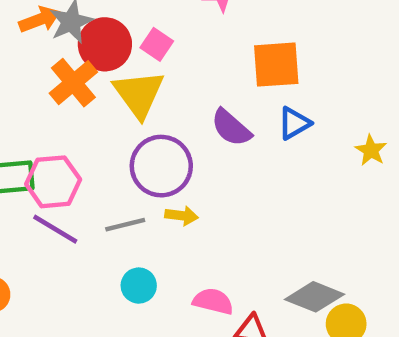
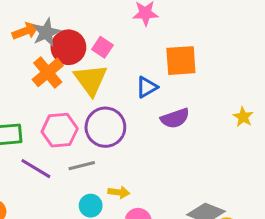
blue triangle: (294, 123) -> (147, 87), moved
purple semicircle: (231, 128) -> (175, 118), moved, turned -60
pink hexagon: (53, 182) -> (60, 130), moved
yellow arrow: (182, 216) -> (119, 192), moved

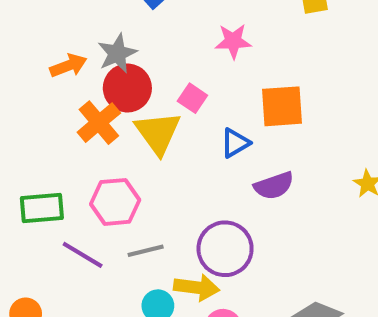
gray star: (46, 32) -> (117, 53), moved
pink square: (102, 47) -> (192, 98), moved
purple circle: (105, 127) -> (225, 249), moved
yellow arrow: (119, 192) -> (197, 287), size x1.5

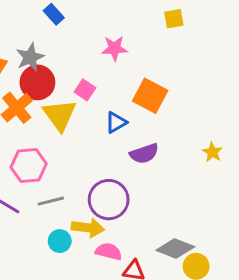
orange square: (282, 106) -> (150, 96), turned 32

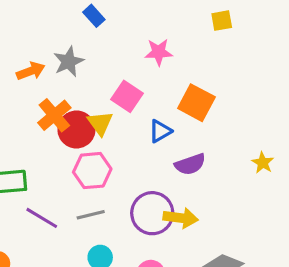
red circle: (37, 82) -> (76, 129), moved
pink square: (85, 90) -> (127, 96), size x1.4
yellow triangle: (60, 115) -> (100, 123), size x0.7
pink hexagon: (29, 165) -> (92, 171), moved
yellow arrow: (88, 228) -> (181, 218), moved

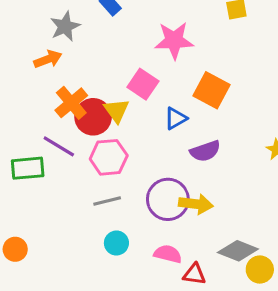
pink star: (159, 52) -> (174, 40), size x1.4
gray star: (69, 62) -> (65, 26), moved
purple line: (42, 218) -> (59, 146), moved

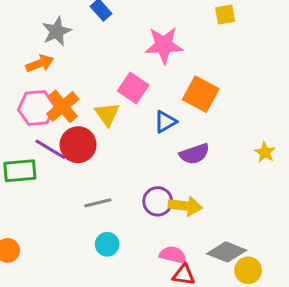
red circle: (93, 117) -> (78, 145), moved
pink hexagon: (109, 157) -> (37, 108), moved
purple circle: (168, 199) -> (158, 201), size x0.7
pink semicircle: (168, 254) -> (173, 255), moved

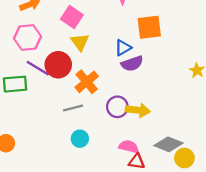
pink square: (133, 88) -> (72, 17), moved
orange square: (201, 94) -> (149, 27), turned -35
orange cross: (63, 106) -> (87, 82), moved
purple semicircle: (194, 154) -> (132, 64), moved

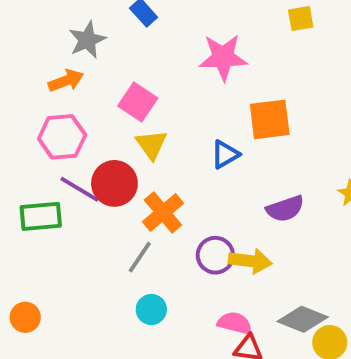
purple semicircle: (132, 64) -> (285, 209), moved
gray line: (73, 108) -> (140, 257), turned -42

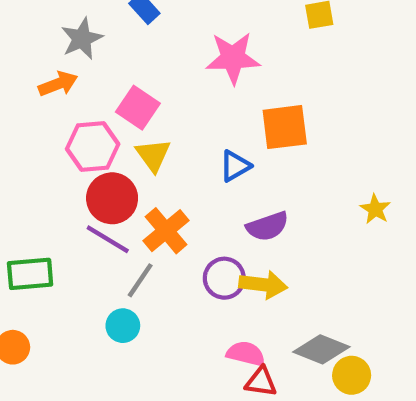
pink hexagon: (62, 137) -> (93, 147), moved
purple line: (80, 189) -> (108, 239), moved
purple semicircle: (285, 209) -> (267, 226), moved
green rectangle: (41, 216) -> (30, 274), moved
cyan circle: (151, 310) -> (123, 326), moved

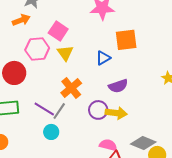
red circle: (112, 198) -> (14, 73), moved
purple line: (108, 239) -> (44, 109), moved

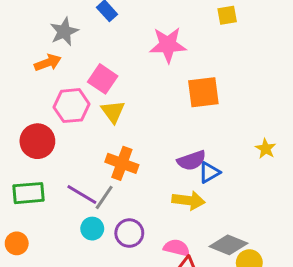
blue triangle: (103, 58) -> (209, 172), moved
orange cross: (71, 88) -> (122, 163), turned -30
purple circle: (98, 110) -> (129, 233), moved

